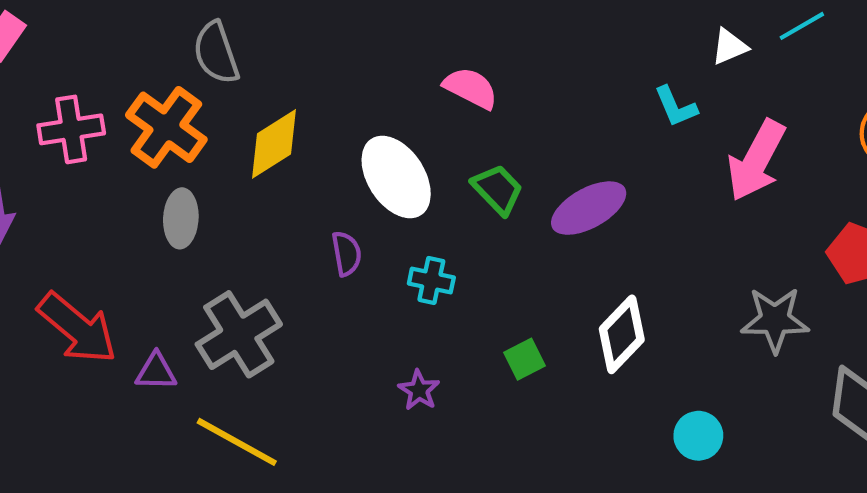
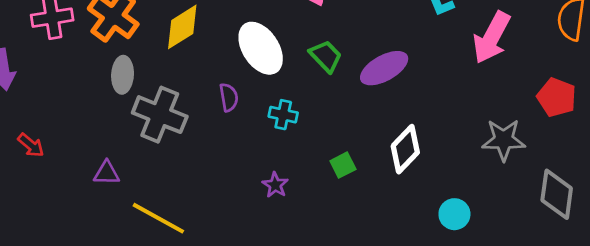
red arrow: (77, 328) -> (31, 145), moved, size x0.5
gray cross: (239, 334) -> (160, 115), moved, turned -36

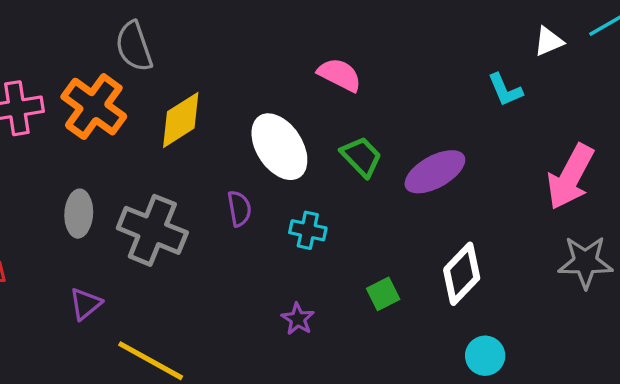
pink arrow: (492, 38) -> (570, 177), moved
gray ellipse: (123, 75) -> (79, 214), moved
purple triangle: (107, 173) -> (85, 304), turned -40
cyan circle: (454, 214) -> (485, 356), moved

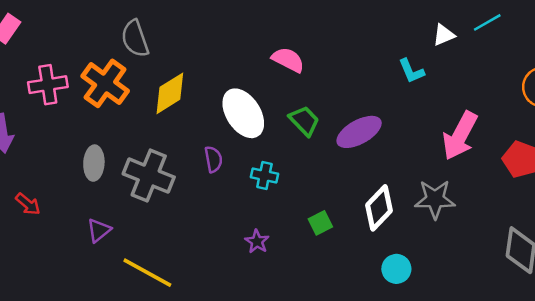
gray star: (585, 262) -> (435, 199), moved

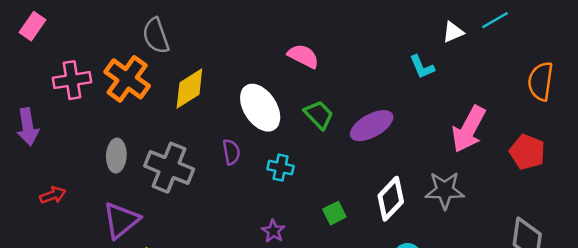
red arrow: (28, 204) -> (53, 195), turned -60
purple triangle: (99, 230) -> (121, 220), size x1.6

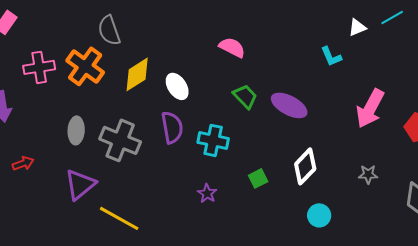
white ellipse: (260, 108) -> (177, 86), moved, size x0.7
purple ellipse: (372, 126) -> (289, 105), turned 57
purple semicircle: (231, 152) -> (172, 127), size x1.5
cyan cross: (281, 168) -> (213, 140), size x1.4
gray star: (445, 190) -> (368, 174), moved, size x0.6

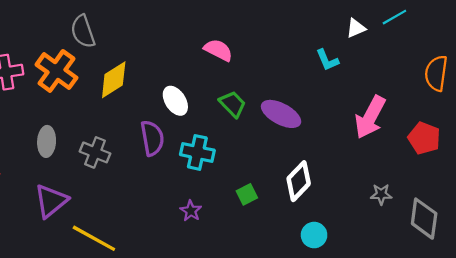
white ellipse: (177, 86) -> (175, 101), moved
gray cross: (120, 140) -> (95, 152), size x0.7
gray star: (368, 174) -> (381, 194), moved

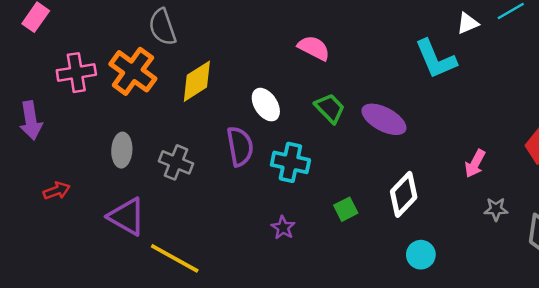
cyan L-shape: (327, 60) -> (436, 59), size x1.6
pink arrow: (370, 117) -> (475, 164), moved, size x0.6
purple triangle: (51, 201) -> (127, 217), turned -51

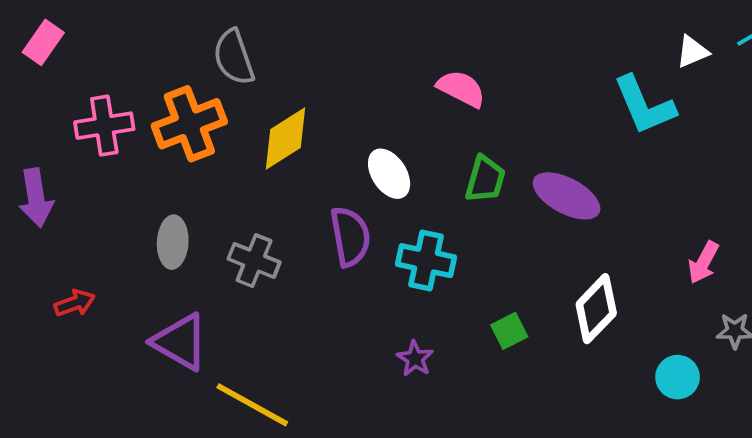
orange cross: (133, 71) -> (189, 124), turned 33
green trapezoid: (330, 108) -> (485, 179), turned 60
cyan circle: (421, 255) -> (678, 377), moved

